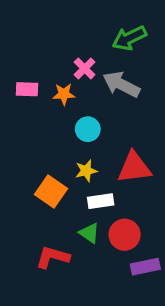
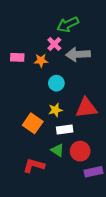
green arrow: (129, 38) -> (68, 24), moved
gray arrow: (121, 84) -> (78, 54), turned -30

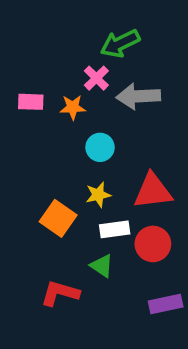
red circle: (80, 151) -> (153, 244), moved

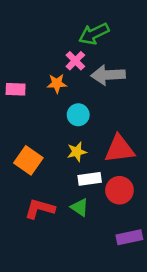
pink rectangle: (31, 102) -> (16, 89), moved
orange square: (58, 218) -> (28, 160), moved
red L-shape: (60, 293) -> (40, 209), moved

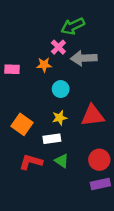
white rectangle: (90, 179) -> (52, 139), moved
red circle: (119, 190) -> (99, 160), moved

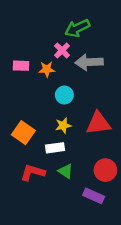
pink rectangle: (12, 69) -> (21, 66), moved
purple rectangle: (100, 184) -> (94, 196), moved, turned 36

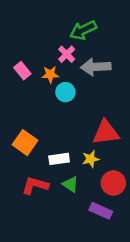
pink rectangle: (21, 66) -> (22, 71), turned 49
cyan circle: (64, 95) -> (65, 92), moved
yellow star: (63, 126) -> (91, 159), moved

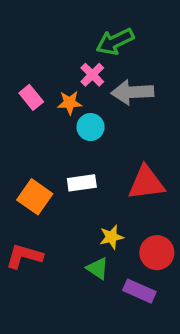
white rectangle: (59, 159) -> (82, 183), moved
yellow star: (91, 159) -> (111, 237), moved
green triangle: (70, 184) -> (98, 268), moved
red L-shape: (35, 186) -> (24, 256), moved

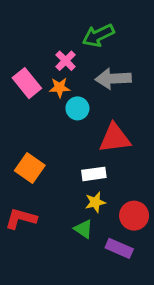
pink cross: (92, 75) -> (66, 61), moved
pink rectangle: (31, 97) -> (27, 83), size x1.4
white rectangle: (82, 183) -> (94, 174), moved
red triangle: (146, 183) -> (115, 138), moved

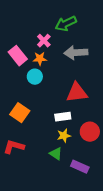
cyan circle: (77, 108) -> (35, 77), moved
red circle: (134, 216) -> (90, 132), moved

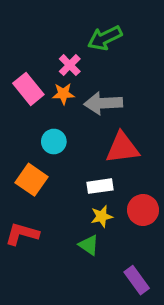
gray arrow: (76, 53) -> (103, 103), moved
cyan circle: (35, 77) -> (54, 142), moved
purple rectangle: (80, 167) -> (137, 280), moved, turned 30

